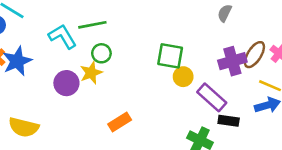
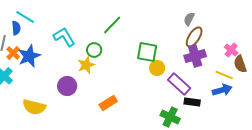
green line: (92, 25) -> (112, 25), moved, turned -35
brown ellipse: (254, 55) -> (194, 37), moved
purple circle: (66, 83) -> (67, 86), moved

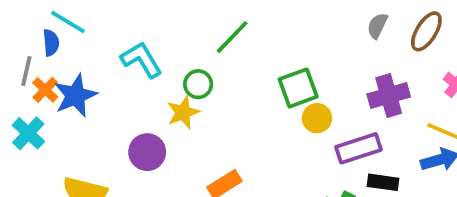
brown ellipse: (194, 37) -> (426, 31), moved
green square: (147, 52) -> (298, 88), turned -30
purple rectangle: (179, 84) -> (358, 148), turned -60

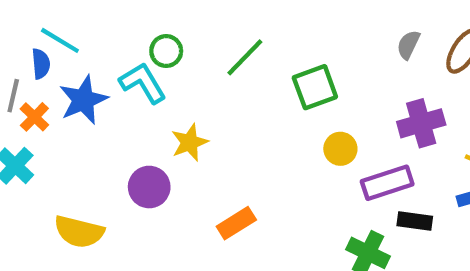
green circle: (198, 84) -> (166, 51), moved
green square: (298, 88) -> (315, 87), moved
blue star: (75, 96) -> (83, 100), moved

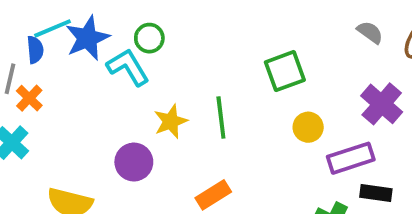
cyan line: (60, 40) -> (53, 28), turned -54
gray semicircle: (408, 45) -> (370, 32), turned 100
green line: (245, 57) -> (221, 117), moved, turned -51
blue star: (83, 100) -> (87, 38), moved
purple cross: (421, 123) -> (382, 104), turned -33

